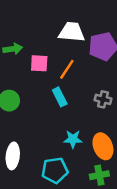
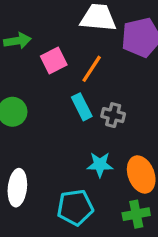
pink square: (39, 63) -> (54, 61), turned -30
gray cross: (103, 99) -> (113, 115), moved

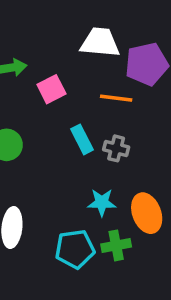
orange line: (92, 69) -> (116, 98), moved, turned 64
green cross: (136, 214) -> (116, 245), moved

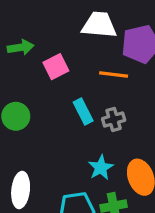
gray cross: (116, 148) -> (114, 119), turned -30
cyan star: (102, 202) -> (101, 168), turned -30

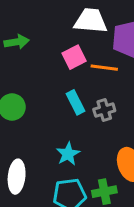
pink square: (56, 67) -> (74, 57), moved
cyan star: (101, 168) -> (68, 154), moved

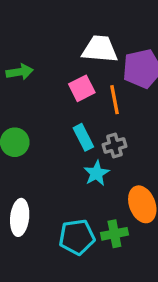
orange line: (104, 68) -> (114, 100), turned 72
cyan star: (68, 154) -> (96, 173), moved

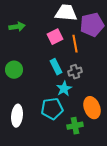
cyan pentagon: (77, 237) -> (52, 109), moved

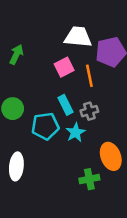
green arrow: (17, 27) -> (16, 54), turned -56
cyan pentagon: (52, 109) -> (45, 126), moved

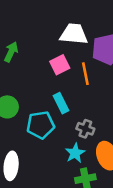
gray cross: (89, 111) -> (85, 129), moved, turned 36
cyan star: (76, 132) -> (75, 153), moved

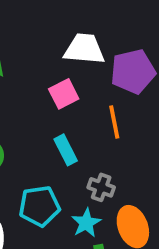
orange line: (85, 74) -> (114, 122), moved
cyan pentagon: (41, 125) -> (39, 206), moved

